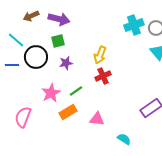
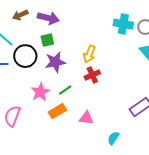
cyan cross: (134, 25) -> (123, 24), turned 30
purple star: (66, 63) -> (55, 62), size x1.5
cyan semicircle: (124, 139) -> (113, 138), turned -88

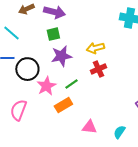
yellow arrow: (89, 54) -> (95, 48), turned 54
black circle: (25, 56) -> (27, 69), moved
pink triangle: (86, 118) -> (89, 127), moved

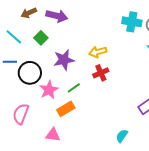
green square: (53, 34) -> (41, 38), moved, turned -32
pink triangle: (89, 127) -> (53, 135), moved

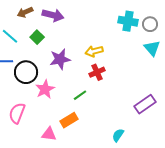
green line: (74, 88) -> (80, 95), moved
orange rectangle: (66, 109) -> (69, 120), moved

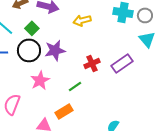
yellow arrow: (94, 51) -> (82, 20), moved
black circle: (26, 72) -> (29, 50), moved
purple rectangle: (145, 104) -> (122, 63), moved

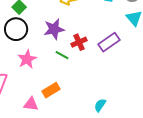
purple star: (55, 50) -> (54, 29), moved
green line: (75, 86) -> (62, 55), moved, turned 64

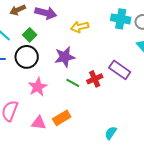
red cross: (79, 42) -> (95, 79), moved
purple rectangle: (109, 42) -> (120, 70), turned 70
pink triangle: (31, 104) -> (39, 123), moved

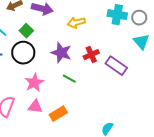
purple star: (65, 57) -> (61, 53), turned 30
red cross: (95, 79) -> (91, 55), moved
pink triangle: (39, 123) -> (35, 107), moved

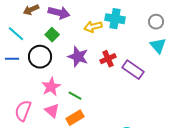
cyan cross: (117, 15) -> (115, 19), moved
green square: (26, 31) -> (52, 35), moved
green line: (69, 79) -> (75, 96), moved
pink triangle: (35, 107) -> (52, 111), turned 35

